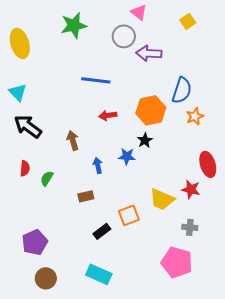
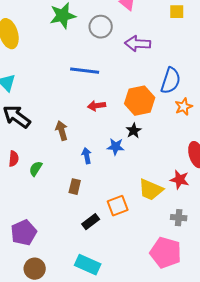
yellow square: (188, 21) -> (177, 12), turned 35
gray circle: (124, 36) -> (101, 27), moved
brown rectangle: (86, 196) -> (75, 187), turned -63

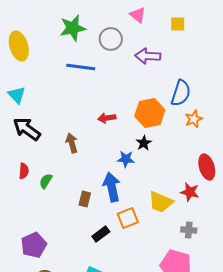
yellow square: (177, 12) -> (178, 24), moved
blue line: (85, 71) -> (81, 67), moved
blue arrow: (87, 156) -> (112, 187), moved, size x1.8

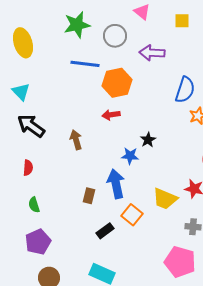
orange hexagon: (150, 113) -> (117, 83), moved
green semicircle: (46, 181) -> (34, 205), moved, turned -49
orange square: (128, 218) -> (132, 215), turned -30

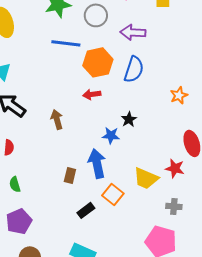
blue semicircle: (185, 90) -> (134, 69), moved

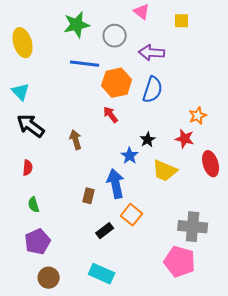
red arrow: (92, 94) -> (111, 115), turned 60
blue star: (111, 135) -> (130, 156), turned 30
red star: (175, 168) -> (185, 139), moved
yellow trapezoid: (146, 178) -> (165, 171), moved
gray cross: (174, 206) -> (193, 227), size x1.8

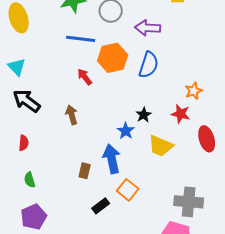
red arrow: (111, 115) -> (85, 77), moved

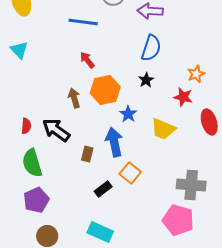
orange hexagon: (113, 58) -> (105, 90), moved
black arrow: (27, 101) -> (56, 130), moved
black star: (144, 115) -> (146, 80), moved
green semicircle: (30, 180) -> (32, 163), size x1.8

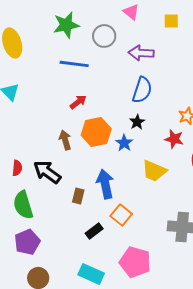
red arrow: (87, 60) -> (78, 102), turned 90
blue star: (128, 114) -> (124, 143), moved
pink pentagon: (178, 220) -> (135, 262), moved

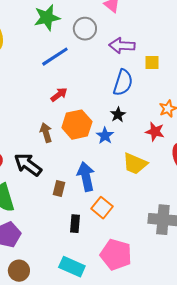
yellow square: (171, 21) -> (152, 63), moved
blue line: (74, 64) -> (55, 57), turned -40
black rectangle: (94, 231) -> (75, 224), turned -48

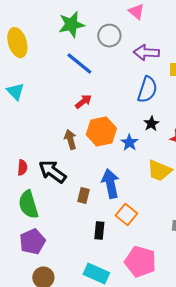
blue line: (55, 57) -> (79, 64), turned 72
black star: (118, 115) -> (151, 124), moved

